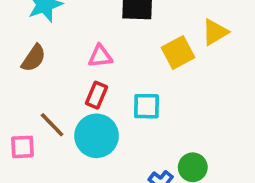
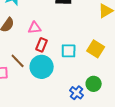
yellow square: (178, 53) -> (96, 49), moved, turned -30
pink triangle: (100, 56) -> (35, 28), moved

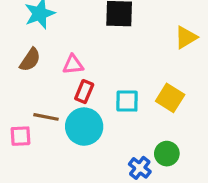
brown line: (18, 61) -> (46, 117), turned -35

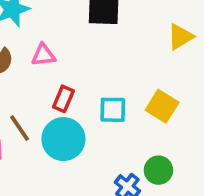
pink triangle: (73, 64) -> (43, 55), moved
brown line: (46, 117) -> (20, 128), turned 45

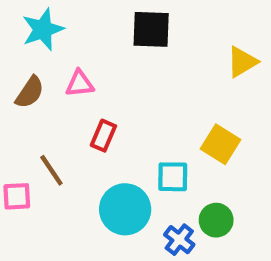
cyan square: (113, 110) -> (173, 177), moved
cyan circle: (63, 139) -> (125, 209), moved

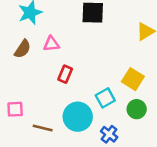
brown line: (51, 170) -> (43, 128), moved, turned -42
cyan square: (173, 177) -> (105, 98), turned -30
green circle: (216, 220) -> (137, 109), moved

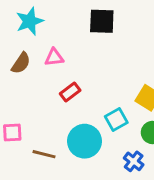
red rectangle: (65, 74) -> (70, 92), turned 30
blue cross: (109, 134) -> (134, 161), moved

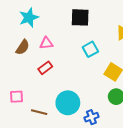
red rectangle: (70, 92) -> (45, 68), moved
cyan square: (116, 119) -> (90, 49), moved
blue cross: (134, 161) -> (91, 117), moved, turned 32

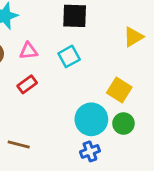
cyan square: (90, 49) -> (69, 56), moved
cyan circle: (68, 103) -> (91, 119), moved

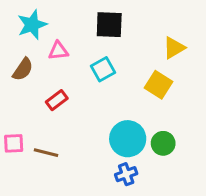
pink triangle: (29, 51) -> (58, 51), moved
yellow square: (119, 90) -> (159, 85), moved
brown line: (19, 144) -> (46, 153), moved

